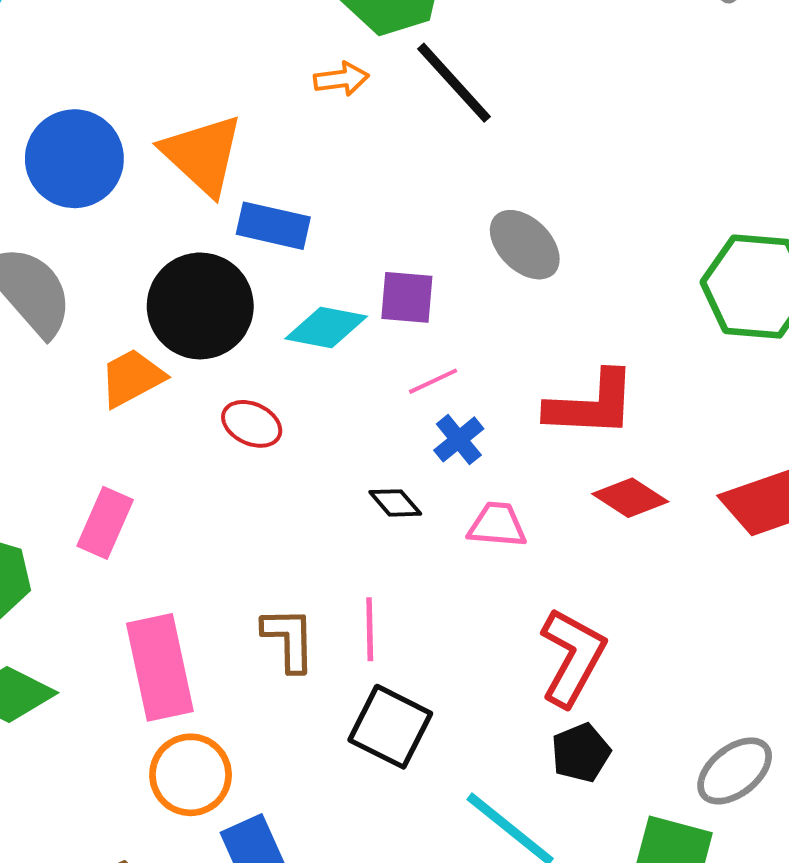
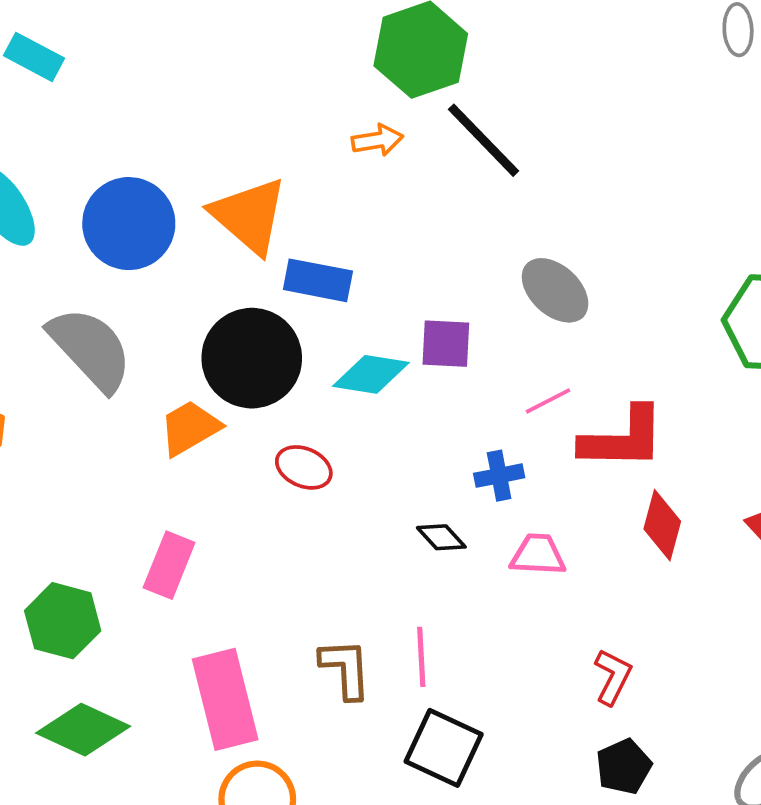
pink line: (433, 381) -> (548, 401), moved
blue cross: (459, 439) -> (499, 476), turned 30
red diamond: (630, 498) -> (662, 525), turned 74
red L-shape: (572, 657) -> (613, 677), size x0.6

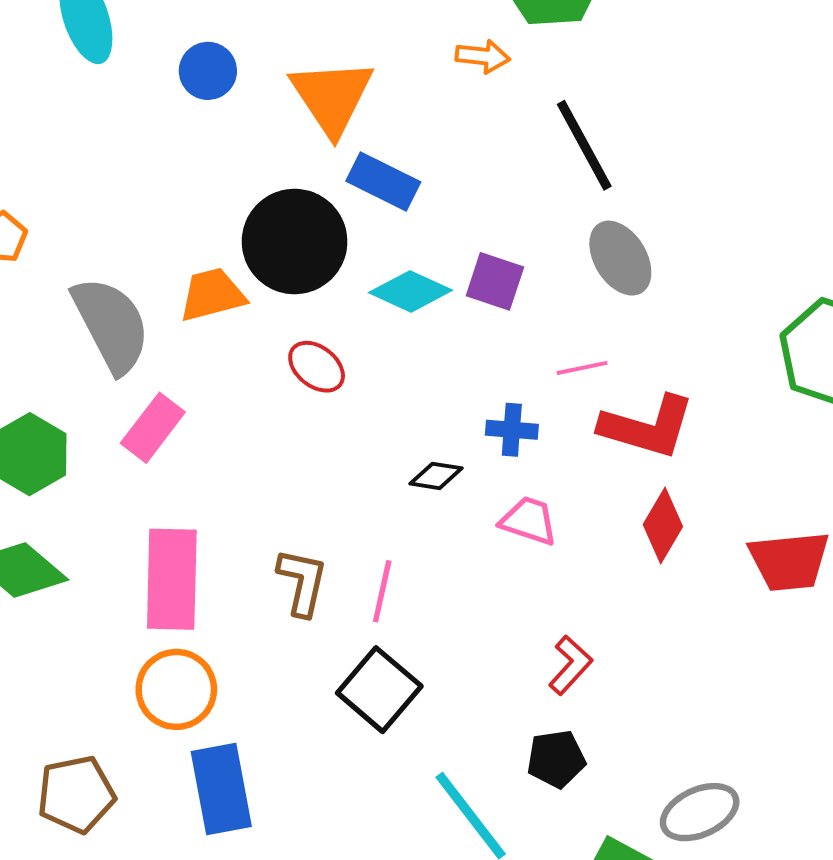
black line: (483, 140) -> (584, 145), moved
blue circle: (129, 224) -> (208, 71), size x0.6
gray semicircle: (90, 349) -> (111, 325), moved
black diamond: (441, 537) -> (436, 476), turned -54

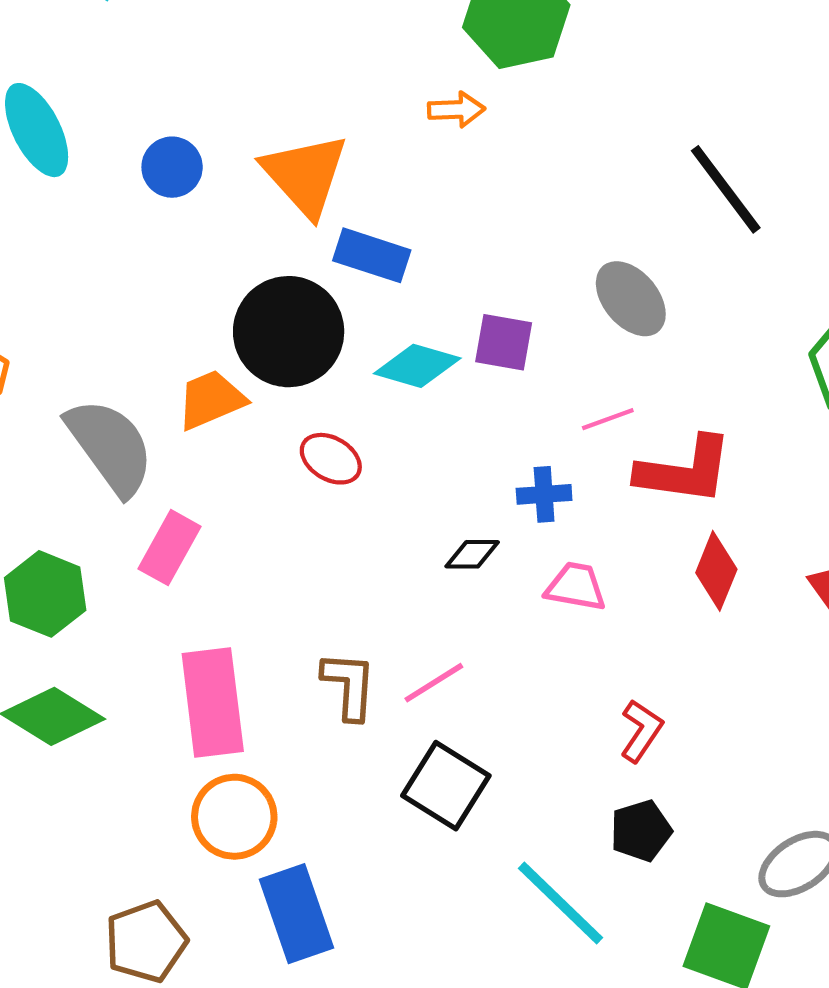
black line: (584, 145) -> (726, 189), moved
pink line: (382, 591) -> (434, 683), turned 54

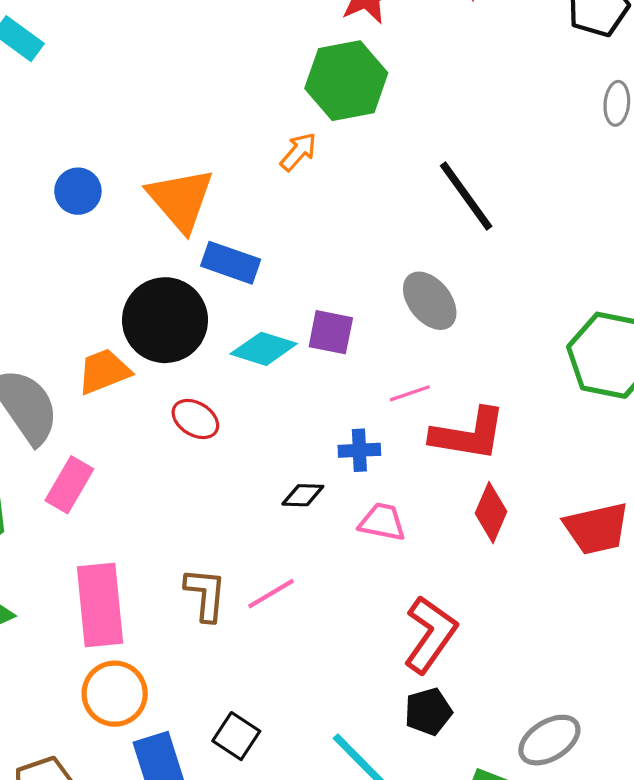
orange arrow: (456, 110) -> (298, 152), turned -48
black line: (726, 189) -> (466, 196), moved
red L-shape: (641, 731) -> (430, 634), size x1.6
black square: (446, 786) -> (236, 736), moved, size x0.7

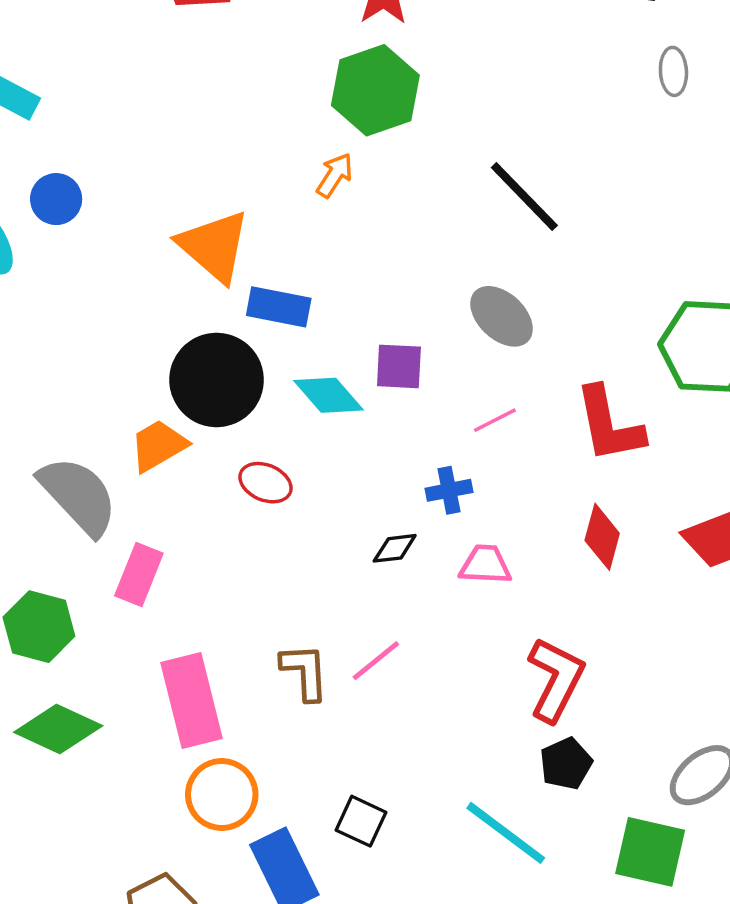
blue circle: (78, 191) -> (56, 199), moved
cyan diamond: (264, 349) -> (329, 395), turned 40
red L-shape: (468, 434) -> (609, 425), moved, turned 78

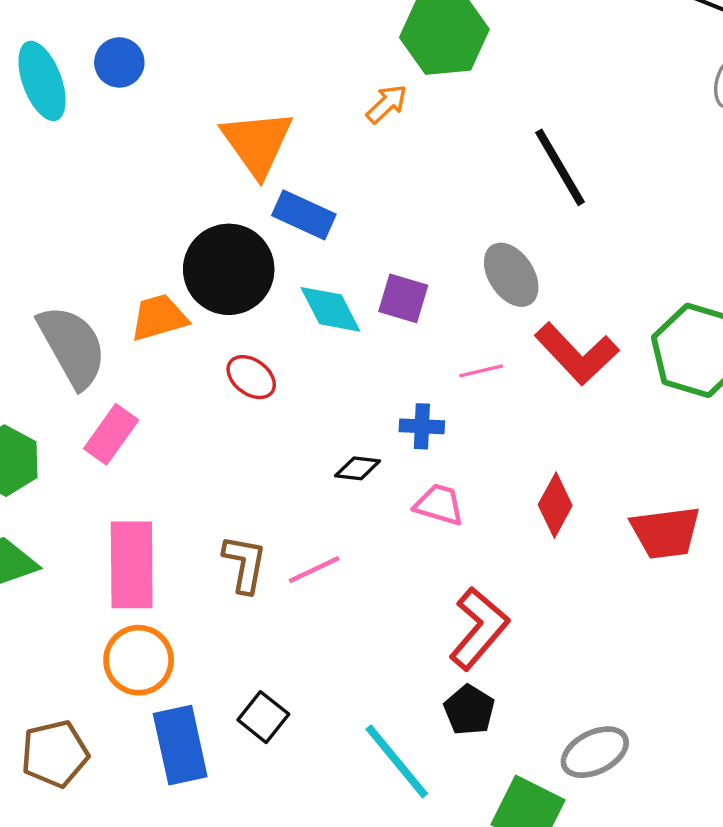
red L-shape: (609, 425) -> (577, 354), moved, turned -46
black pentagon: (566, 764) -> (469, 710), turned -30

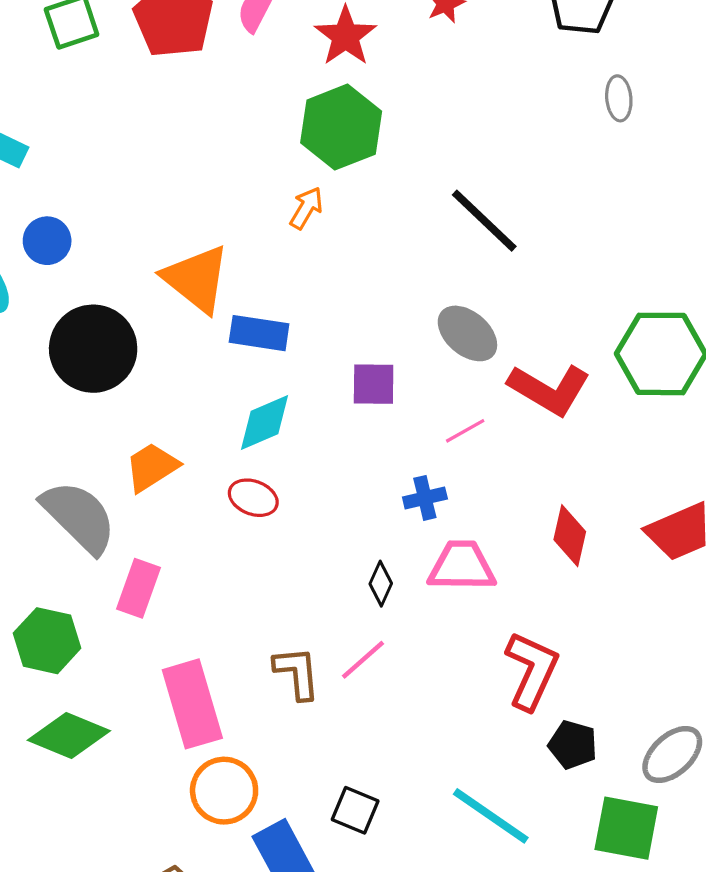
black circle: (229, 269) -> (93, 349), moved
cyan diamond: (330, 309) -> (264, 423), moved, turned -70
black diamond: (358, 468) -> (381, 584), moved, turned -57
pink trapezoid: (439, 505) -> (462, 566), size x1.4
black pentagon: (469, 710) -> (573, 745), moved

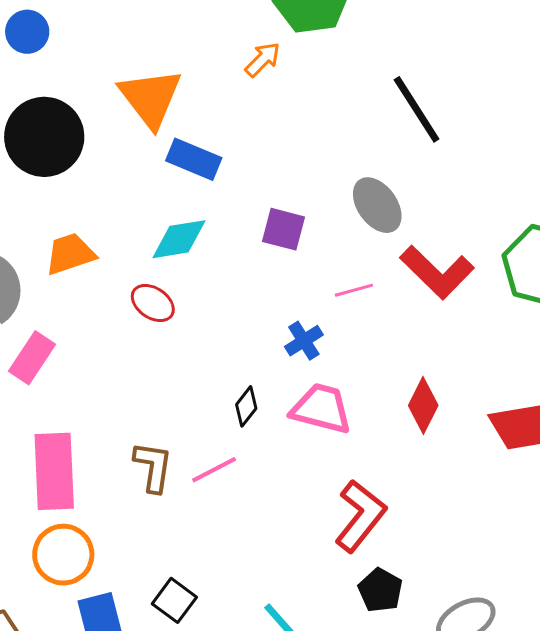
blue cross: (425, 498) -> (304, 341), turned -33

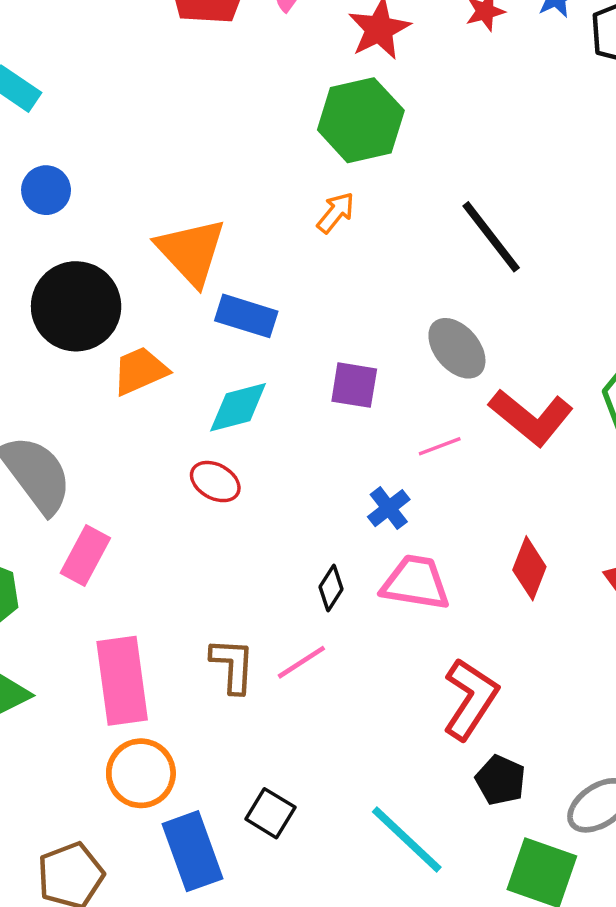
orange arrow: (263, 59) -> (336, 213), moved
orange trapezoid: (70, 254) -> (140, 371), moved

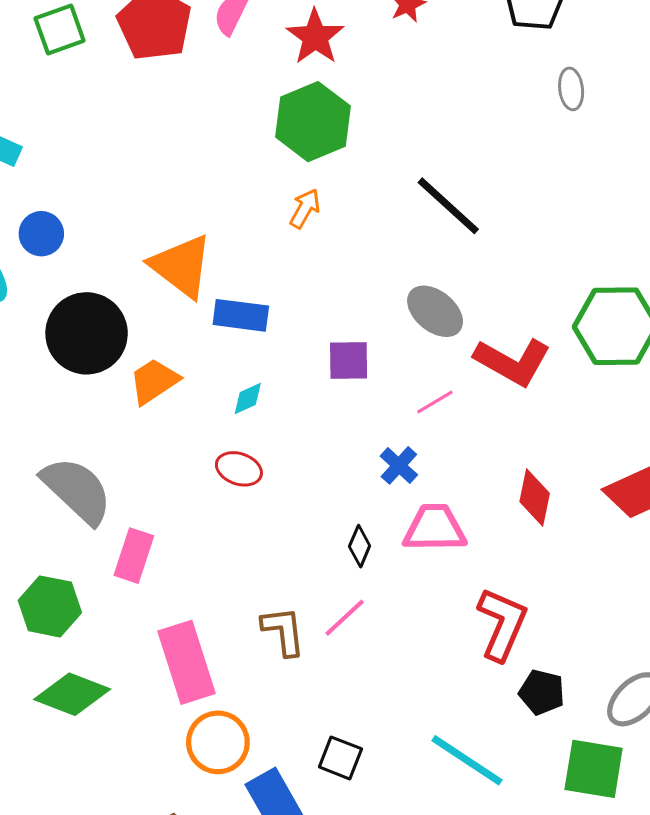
cyan diamond: (238, 407) -> (248, 399), size x0.6

